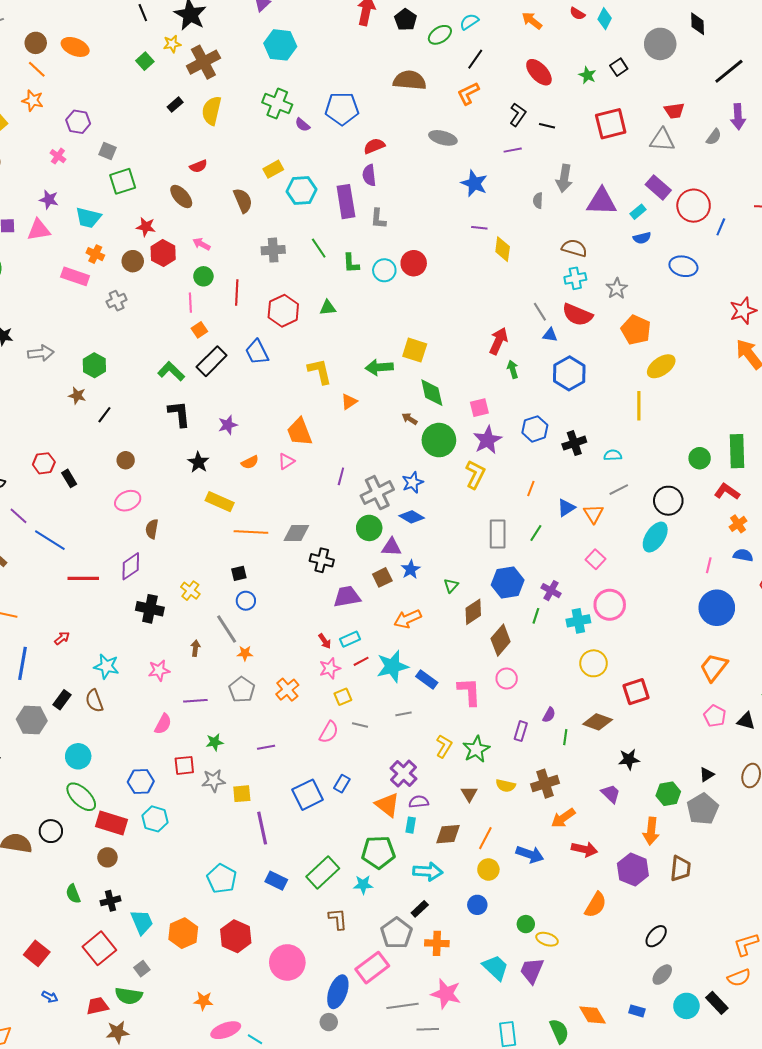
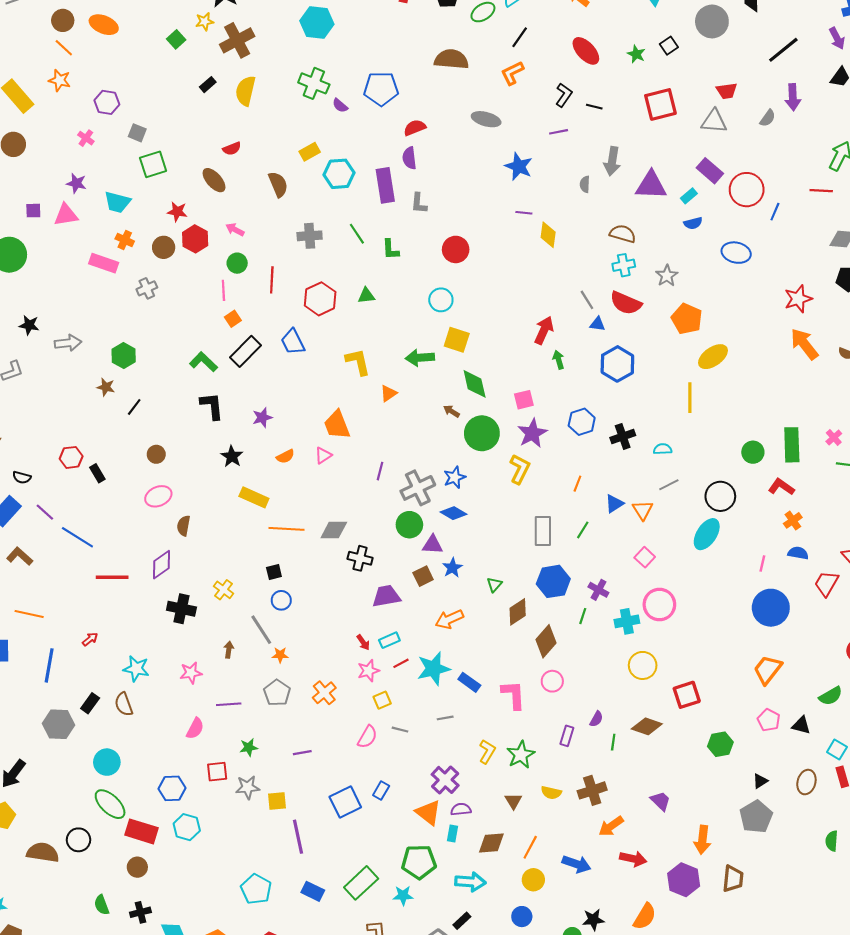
cyan circle: (384, 270) -> (441, 300), moved
black star: (629, 759) -> (593, 920), moved
green hexagon: (668, 794) -> (720, 744), moved

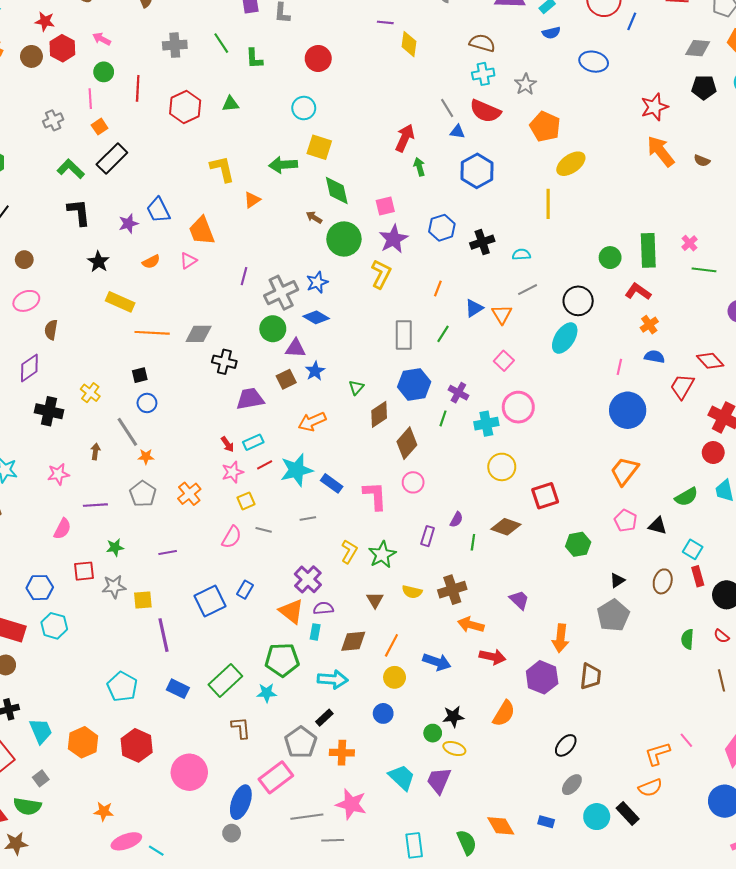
gray cross: (147, 288) -> (53, 120), moved
blue trapezoid: (293, 342) -> (158, 210), moved
orange arrow: (611, 826) -> (471, 625), turned 50

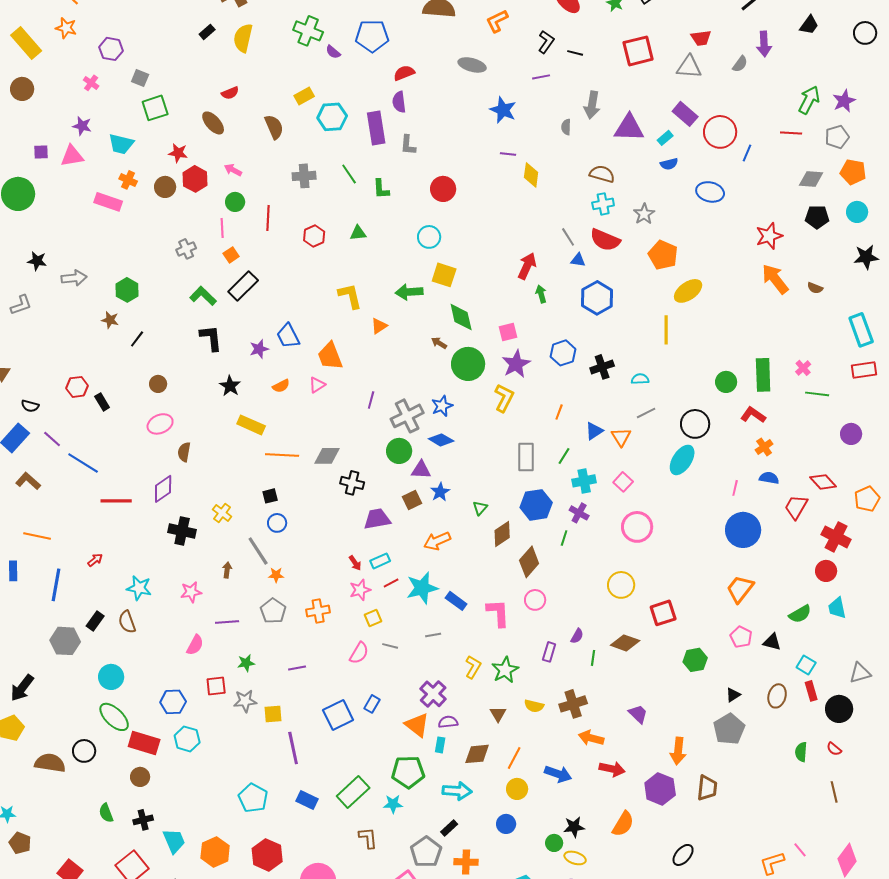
red hexagon: (185, 107) -> (314, 236), size x0.7
cyan cross: (486, 424) -> (584, 481), moved
orange cross: (189, 494) -> (318, 611), turned 30

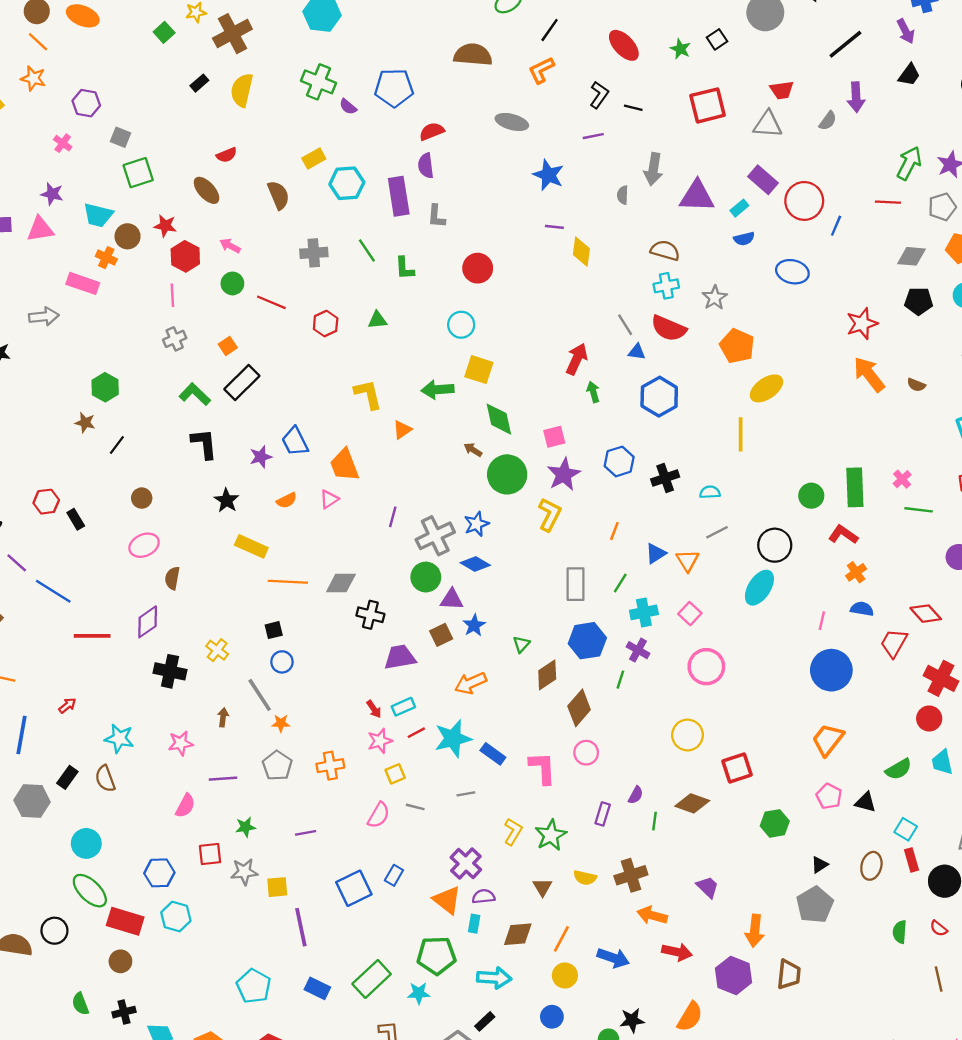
brown circle: (165, 187) -> (128, 236), moved
red line: (268, 218) -> (271, 302), turned -70
pink line: (222, 228) -> (172, 295), moved
gray arrow: (74, 278) -> (44, 316), moved

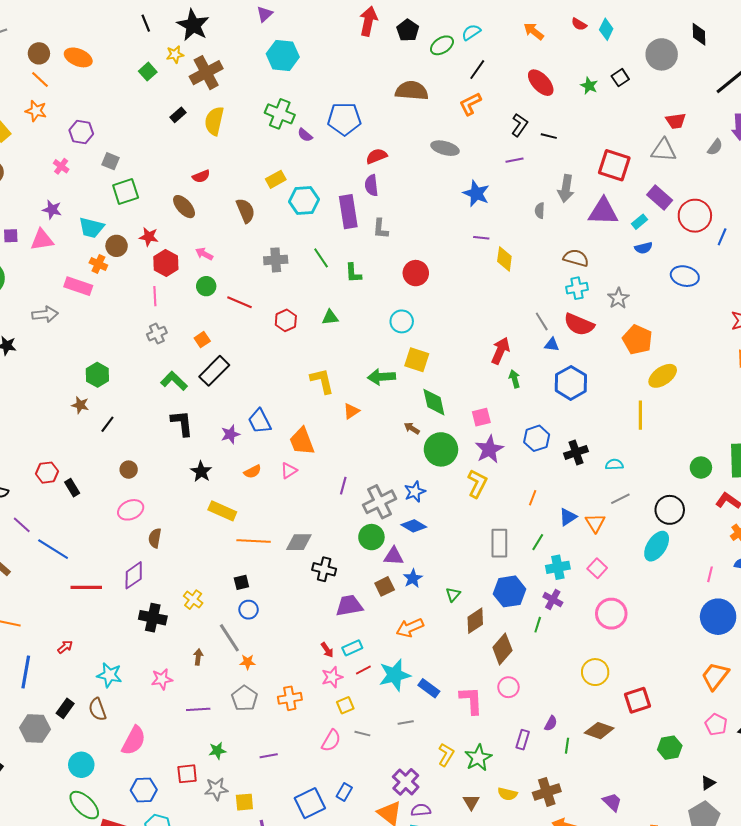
red square: (708, 105) -> (614, 165), moved, turned 32
pink semicircle: (185, 806) -> (134, 741), moved, size x1.4

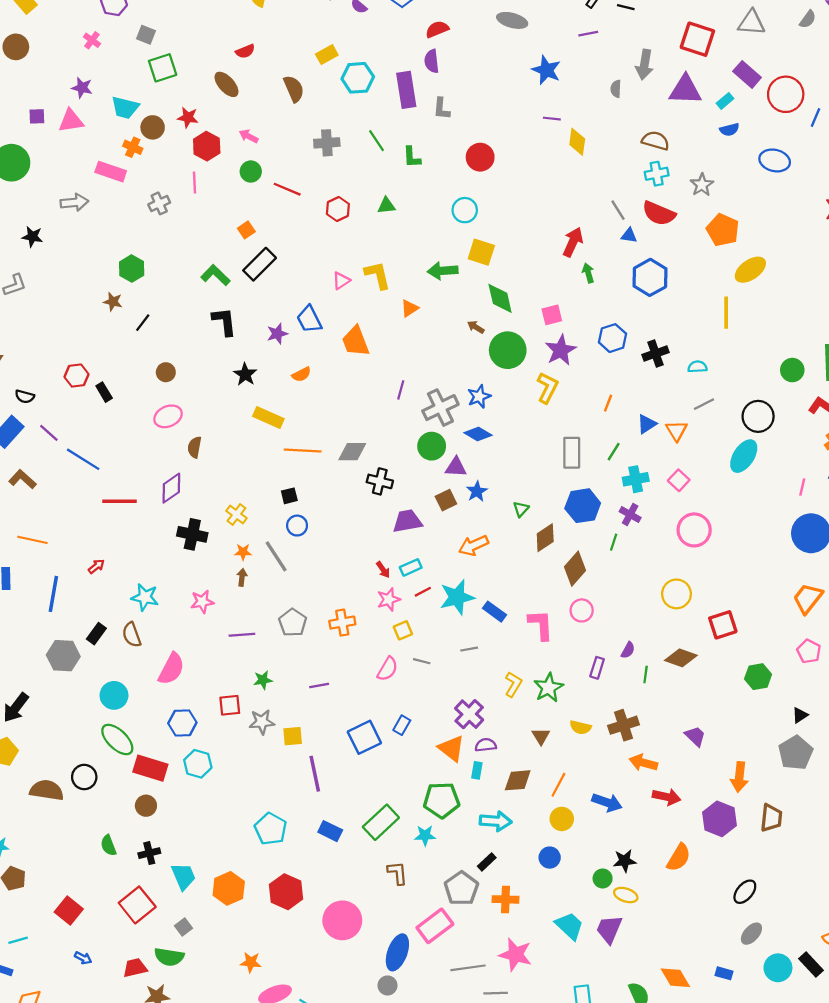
gray cross: (157, 334) -> (159, 203), moved
pink triangle: (289, 471) -> (341, 281), moved
orange star: (248, 662) -> (243, 552), moved

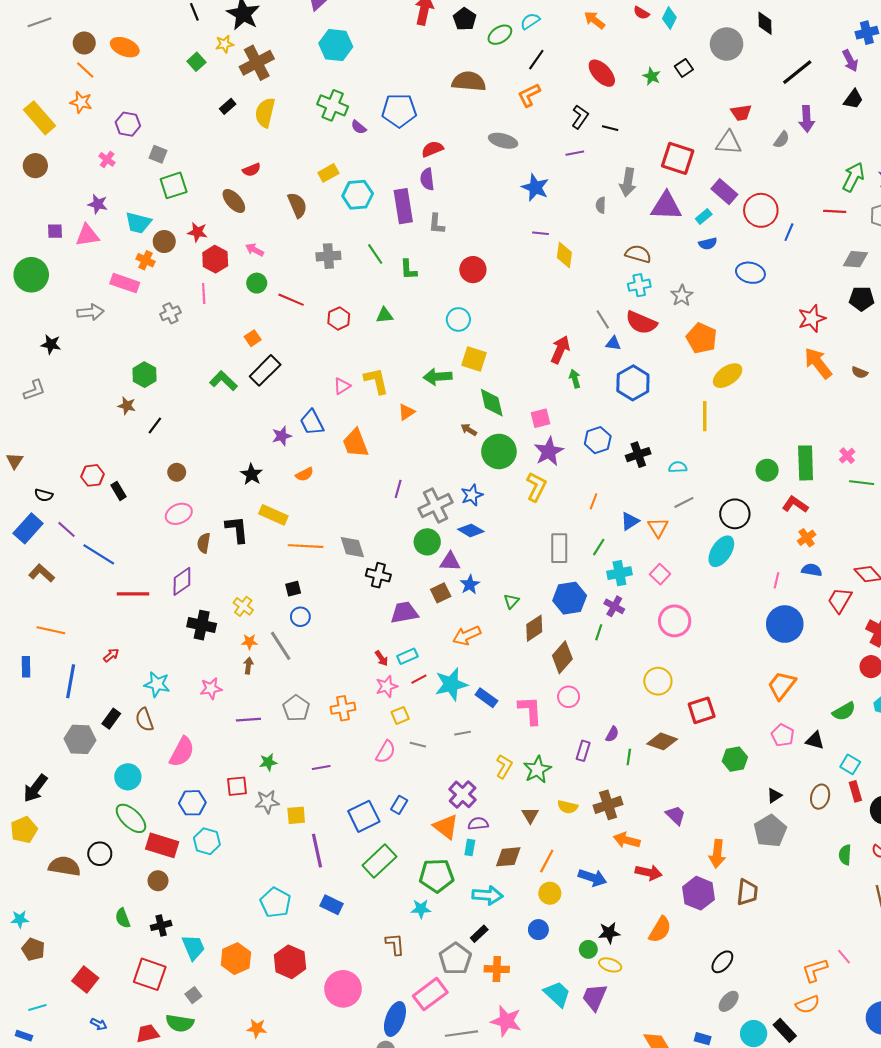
black L-shape: (224, 322) -> (237, 529), moved
gray diamond: (352, 452) -> (352, 547), turned 72
green rectangle: (381, 822) -> (379, 861), moved
red square: (137, 905) -> (150, 974), turned -32

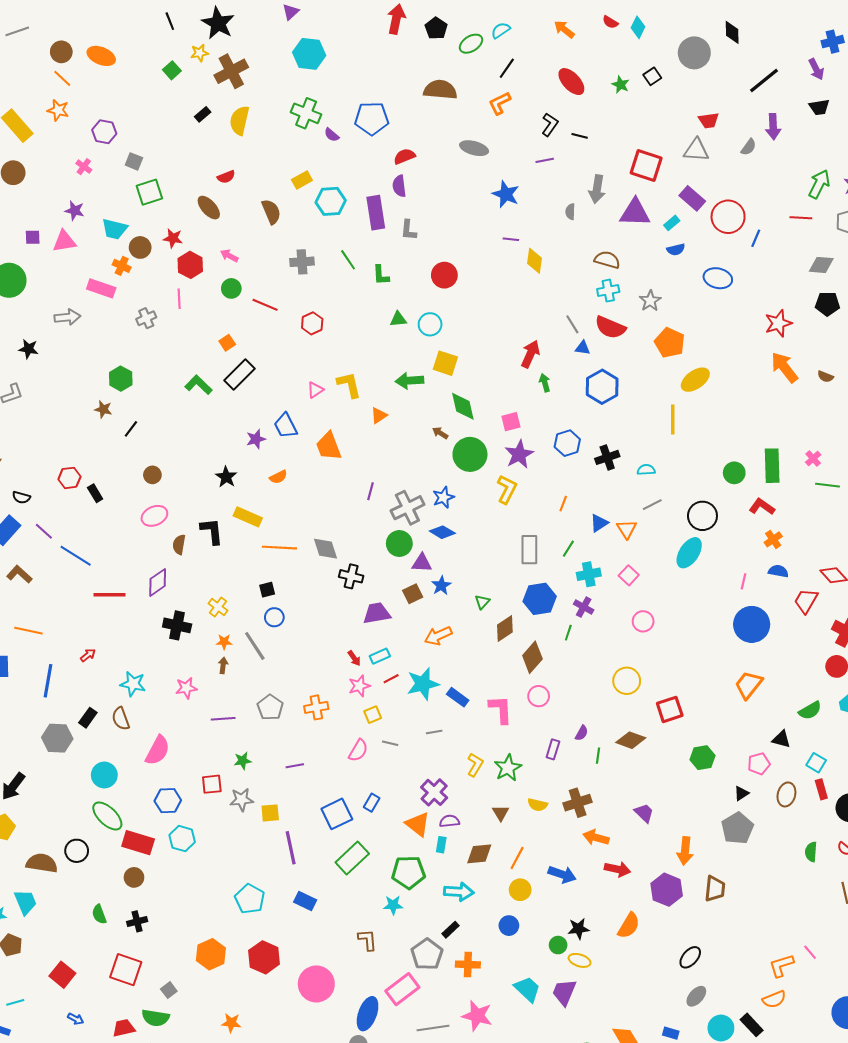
black trapezoid: (853, 99) -> (819, 107), turned 45
green triangle: (385, 315) -> (398, 319), moved
pink circle: (675, 621) -> (643, 621), size x0.7
pink pentagon: (783, 735) -> (759, 764), moved, turned 30
cyan trapezoid: (193, 947) -> (25, 902), moved

